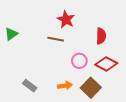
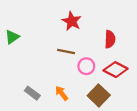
brown line: (56, 39) -> (66, 52), moved
orange arrow: (65, 86) -> (62, 93), moved, turned -120

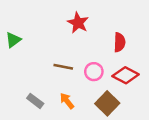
brown line: (66, 52) -> (63, 67), moved

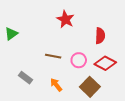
gray rectangle: (35, 101) -> (26, 78), moved

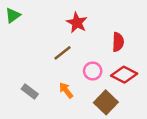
green triangle: (11, 34) -> (13, 15), moved
brown line: (53, 56) -> (62, 53), moved, turned -49
orange arrow: (56, 85) -> (66, 90), moved

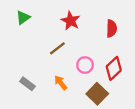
green triangle: (13, 15) -> (23, 17), moved
red semicircle: (118, 42) -> (112, 29), moved
red diamond: (124, 75) -> (114, 68), turned -70

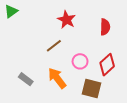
green triangle: (23, 17) -> (11, 11), moved
orange arrow: (61, 83) -> (57, 78), size x1.5
brown square: (97, 94) -> (92, 89), turned -30

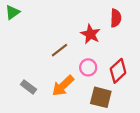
red star: (66, 20) -> (90, 34), moved
red semicircle: (105, 27) -> (116, 18), moved
orange arrow: (57, 78) -> (63, 86), turned -95

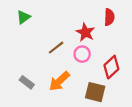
green triangle: (12, 12) -> (23, 17), moved
pink circle: (88, 67) -> (82, 54), moved

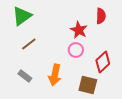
green triangle: (23, 17) -> (22, 16), size x1.5
brown line: (56, 48) -> (29, 44), moved
orange arrow: (59, 81) -> (55, 75), turned -35

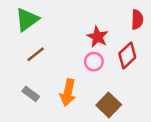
red semicircle: (101, 16) -> (137, 20), moved
red diamond: (103, 62) -> (127, 55), moved
brown square: (88, 85) -> (109, 105), turned 30

